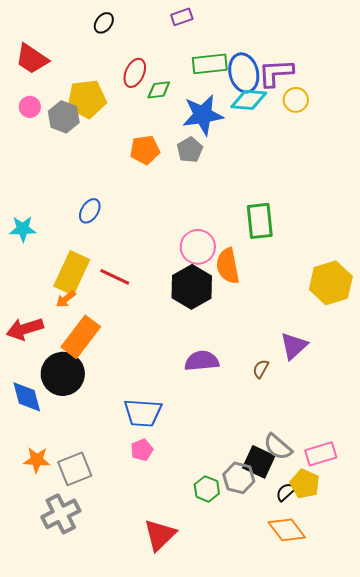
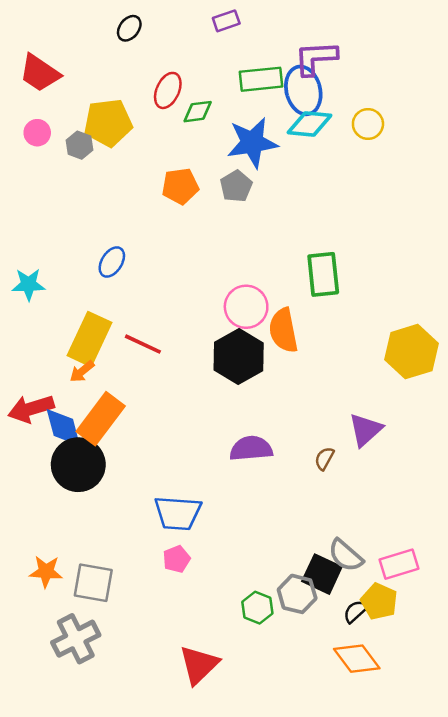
purple L-shape: (276, 73) -> (316, 58), moved
gray hexagon: (64, 117) -> (80, 145), size x0.7
blue diamond: (27, 397) -> (63, 427), moved
gray square: (75, 469) -> (93, 583), turned 32

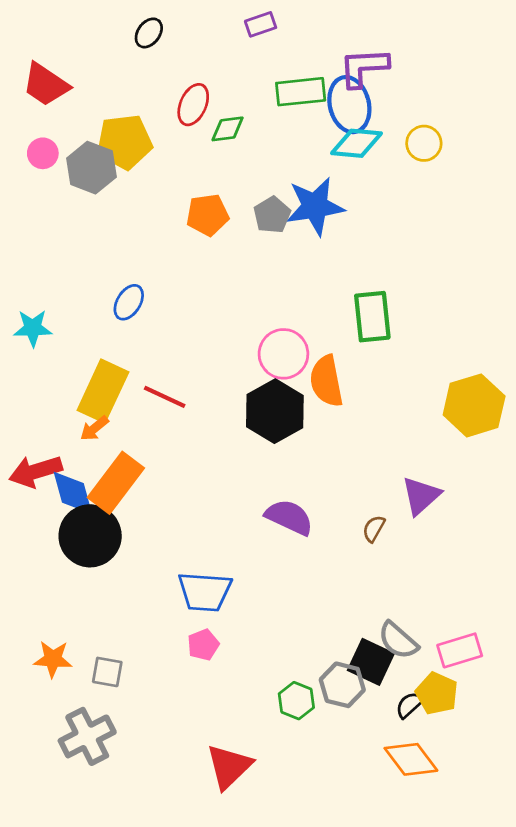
blue star: (252, 143) -> (315, 206), moved
gray hexagon: (80, 145) -> (91, 168), size x1.6
purple semicircle: (251, 448) -> (289, 517), turned 30
gray square: (93, 583) -> (107, 672), size x0.7

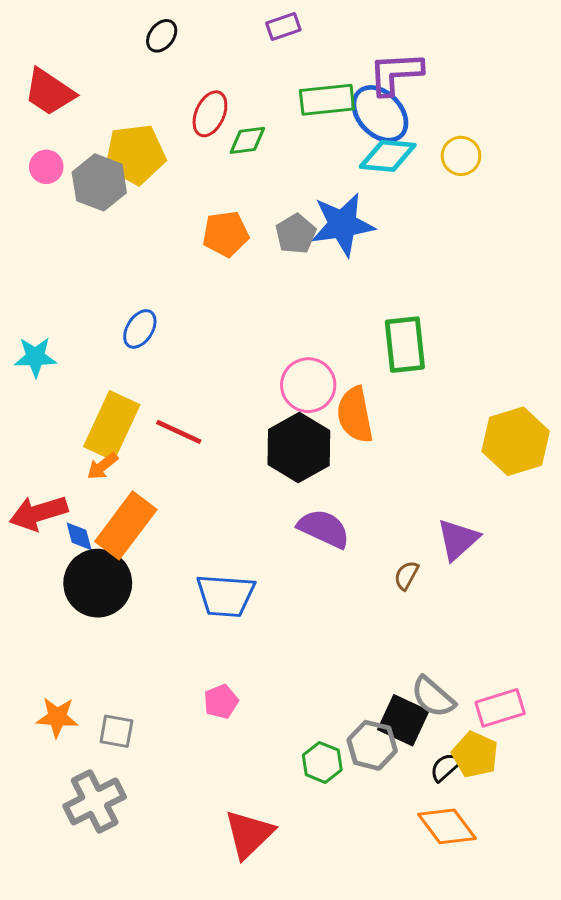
blue ellipse: (349, 105) -> (380, 114), turned -30
blue diamond: (73, 493) -> (79, 536), size x0.6
purple semicircle: (289, 517) -> (324, 529), moved
blue trapezoid: (205, 592) -> (226, 596), moved

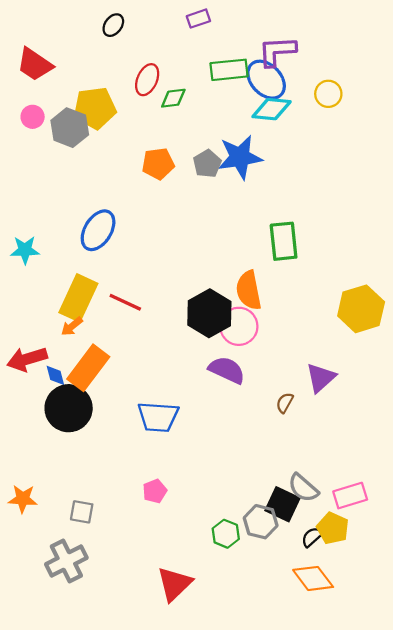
yellow circle: (461, 156) -> (328, 94), moved
blue ellipse: (140, 329) -> (98, 230), size x1.5
pink circle: (308, 385) -> (239, 326), moved
orange star: (57, 717) -> (23, 499), moved

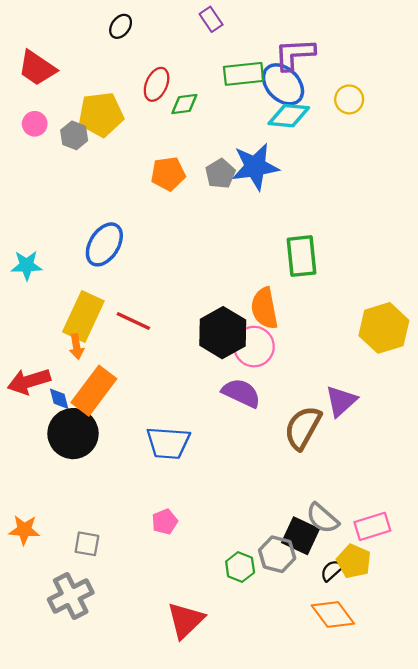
purple rectangle: (198, 19) -> (211, 19), turned 75
gray hexagon: (70, 128) -> (74, 135), size x0.7
orange arrow: (72, 326) -> (76, 347), turned -60
brown semicircle: (285, 403) -> (303, 428), size x2.0

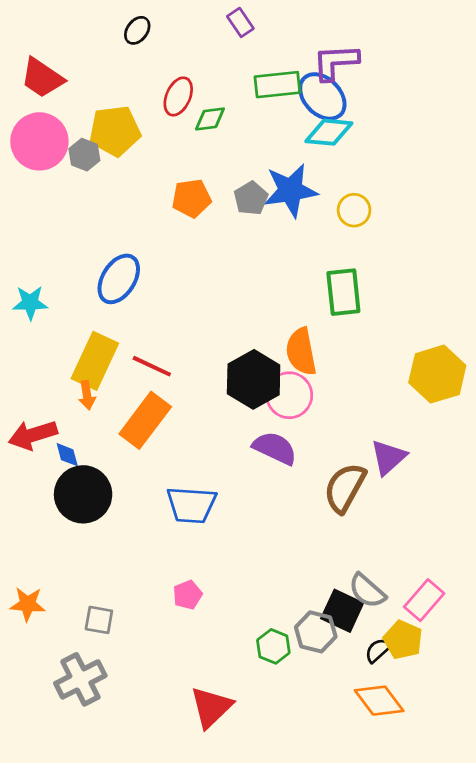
yellow circle: (349, 99) -> (354, 210), moved
pink circle: (35, 124) -> (39, 141), size x2.0
orange rectangle: (94, 391) -> (145, 420), moved
pink rectangle: (372, 526) -> (424, 600), turned -32

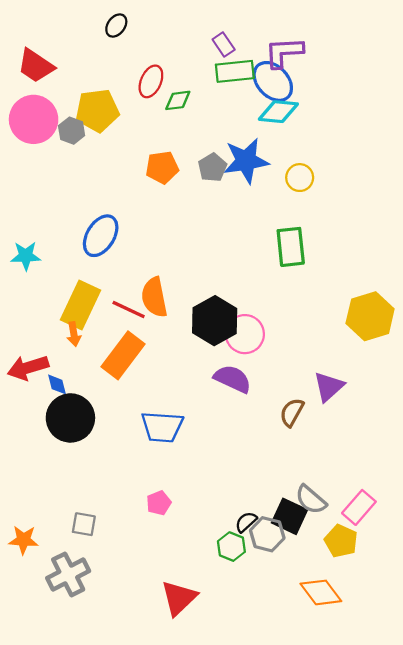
purple rectangle: (240, 22) -> (224, 45), moved
orange semicircle: (301, 352) -> (154, 297), moved
brown semicircle: (345, 488) -> (292, 412), size x0.7
orange star: (28, 604) -> (23, 540), moved
black semicircle: (378, 650) -> (246, 522), moved

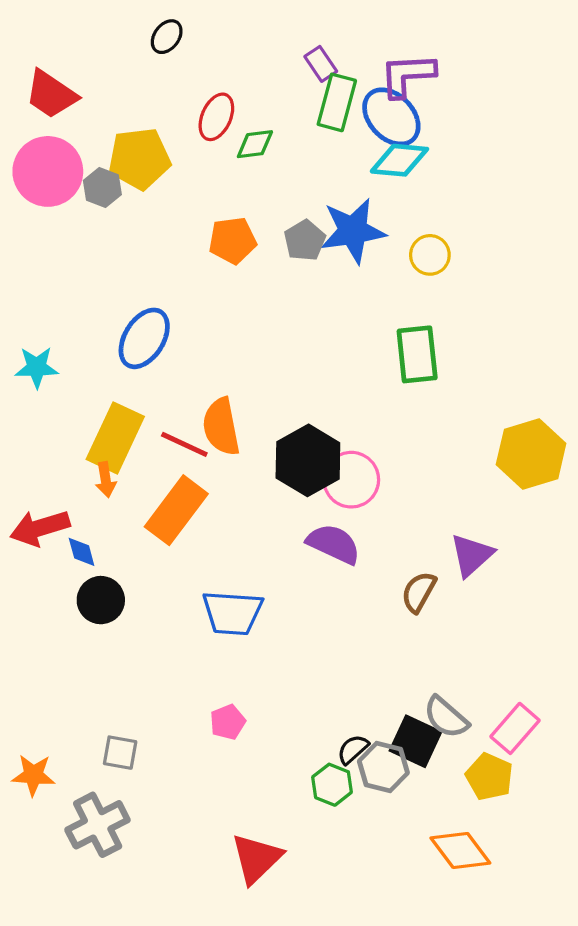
green rectangle: (235, 71) -> (337, 102), turned -69
black circle: (70, 418) -> (101, 600), size x0.7

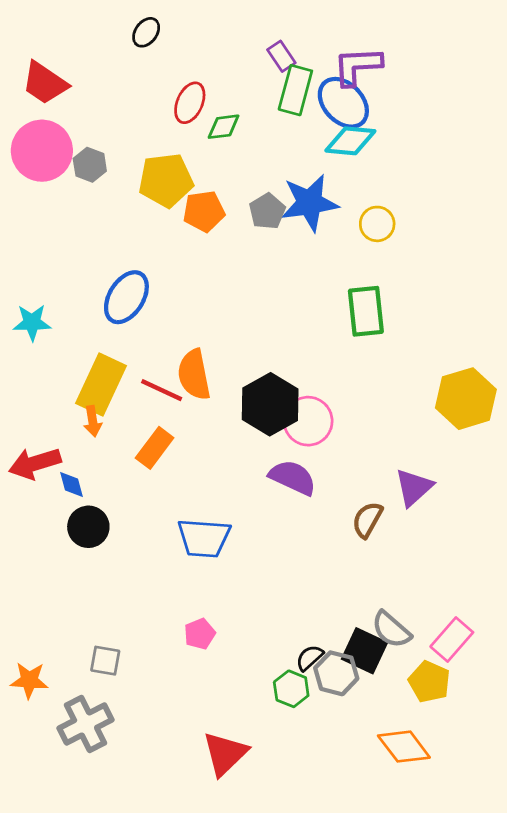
yellow pentagon: (139, 159) -> (166, 180), moved
orange rectangle: (176, 510) -> (155, 448), size x0.7

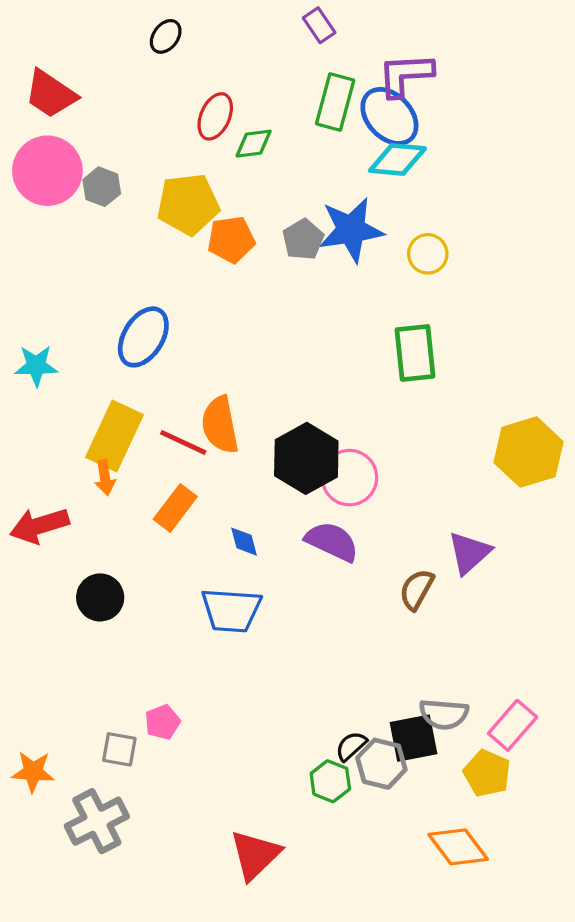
purple rectangle: (281, 56) -> (319, 25), moved
blue diamond: (71, 485) -> (244, 542), moved
gray semicircle: (391, 630) -> (444, 714), turned -36
pink pentagon: (200, 634) -> (162, 722), moved
black square: (364, 651) -> (413, 738), turned -36

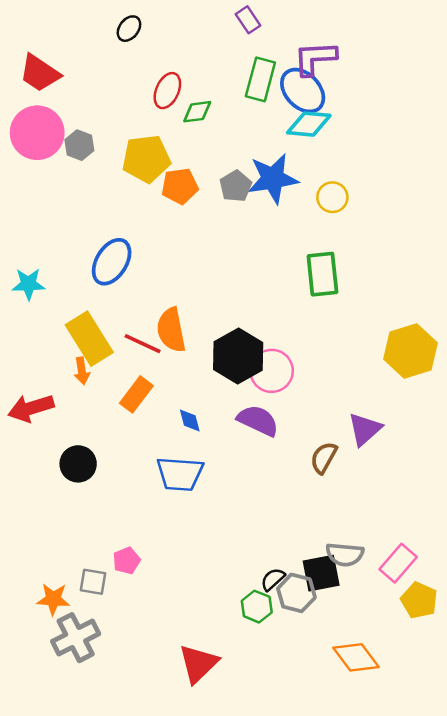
yellow rectangle: (115, 436) -> (89, 339), turned -57
orange star: (33, 772) -> (53, 599), moved
yellow pentagon: (487, 773) -> (419, 600), moved

